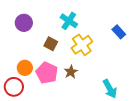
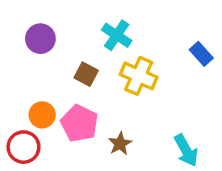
yellow cross: (82, 45) -> (139, 76), turned -30
brown star: (71, 72) -> (120, 144), moved

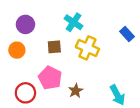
brown square: (86, 74) -> (54, 47), turned -32
orange circle: (42, 115) -> (17, 50), moved
red circle: (23, 147) -> (25, 93), moved

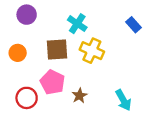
purple circle: (25, 24) -> (27, 15), moved
blue rectangle: (127, 34) -> (134, 25), moved
brown square: (54, 47) -> (57, 49), size x1.5

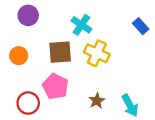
brown star: (79, 96) -> (97, 101), moved

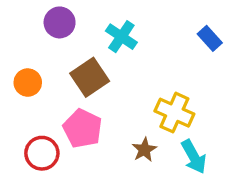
purple circle: (28, 15) -> (60, 22), moved
brown square: (60, 52) -> (90, 77), turned -30
yellow cross: (97, 53) -> (174, 113), moved

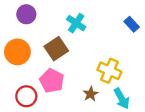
purple circle: (60, 22) -> (26, 14), moved
orange circle: (28, 83) -> (17, 52), size x1.5

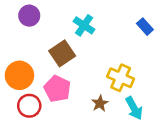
orange circle: (17, 52) -> (19, 75), moved

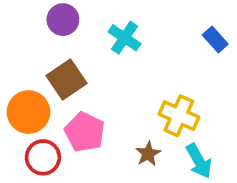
purple circle: (29, 16) -> (63, 20), moved
brown square: (62, 53) -> (67, 79), moved

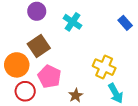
brown star: (148, 154) -> (76, 95), moved

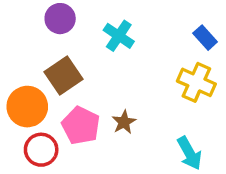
yellow cross: (104, 67) -> (196, 82), moved
brown star: (76, 95) -> (124, 122), moved

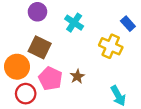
brown square: (64, 75) -> (40, 47), turned -30
yellow cross: (196, 82) -> (111, 46), moved

